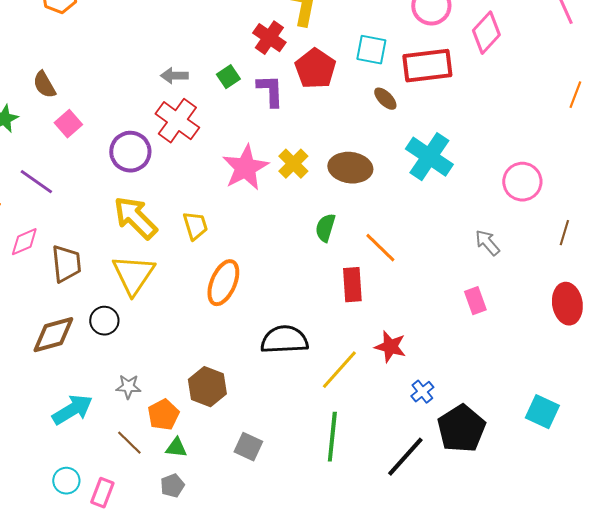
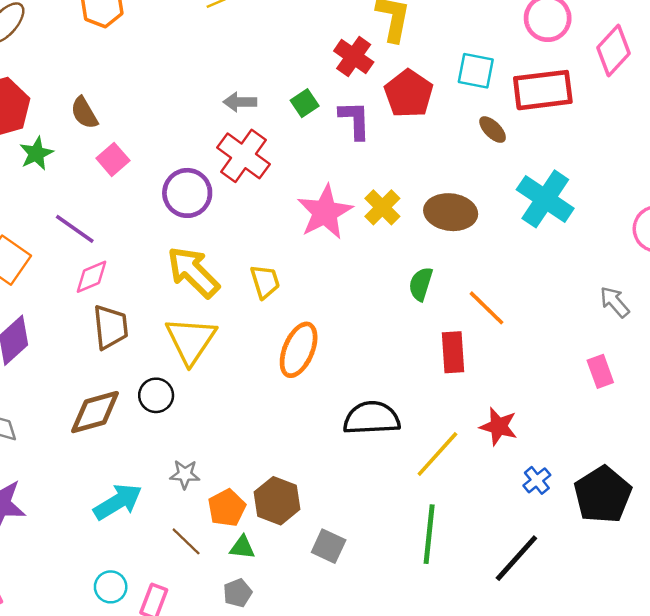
pink diamond: (24, 242) -> (91, 277), moved
brown hexagon: (207, 387) -> (277, 501), moved
black pentagon: (461, 429) -> (603, 495), moved

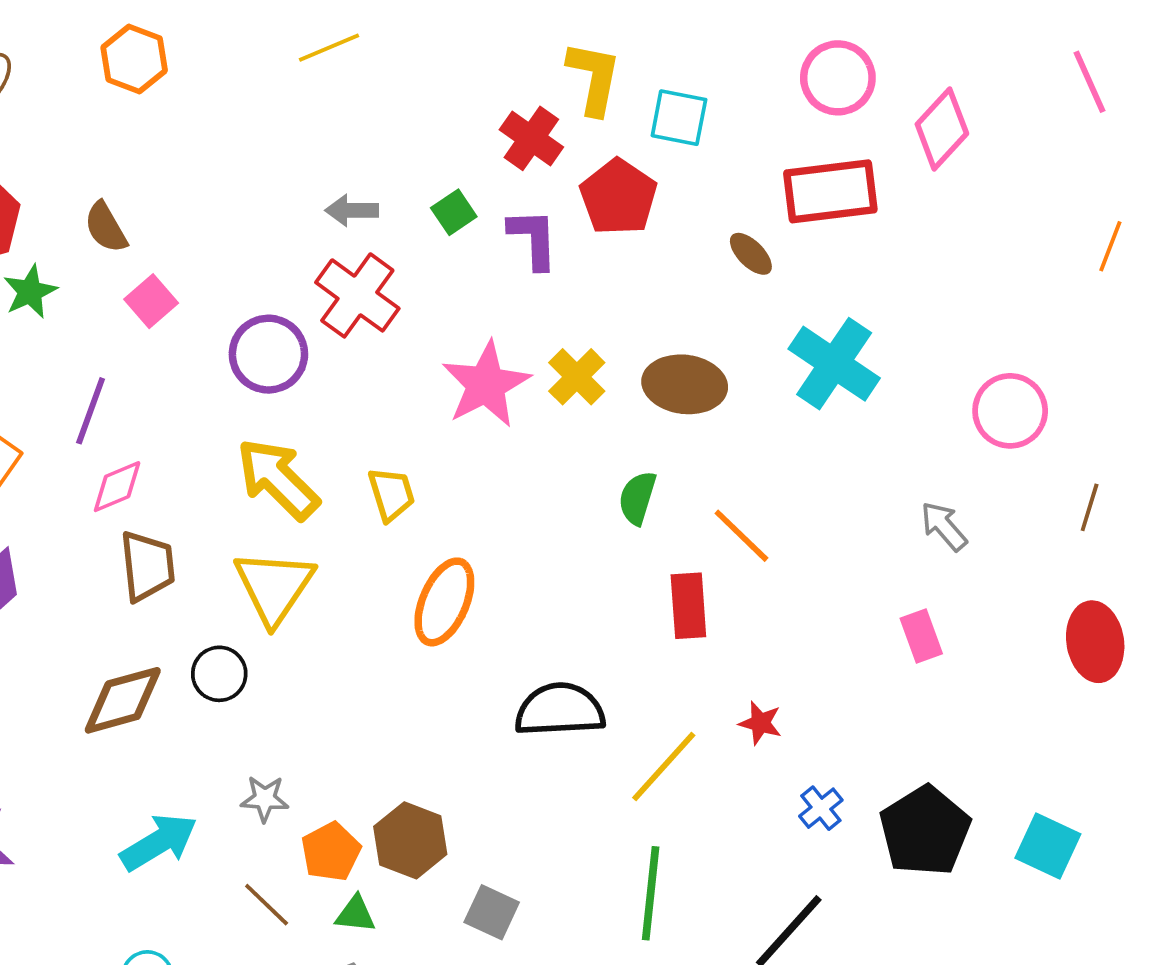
cyan square: (476, 71) -> (679, 118), moved
purple line: (75, 229) -> (91, 411), turned 75
red star: (499, 426) -> (760, 723), size x0.7

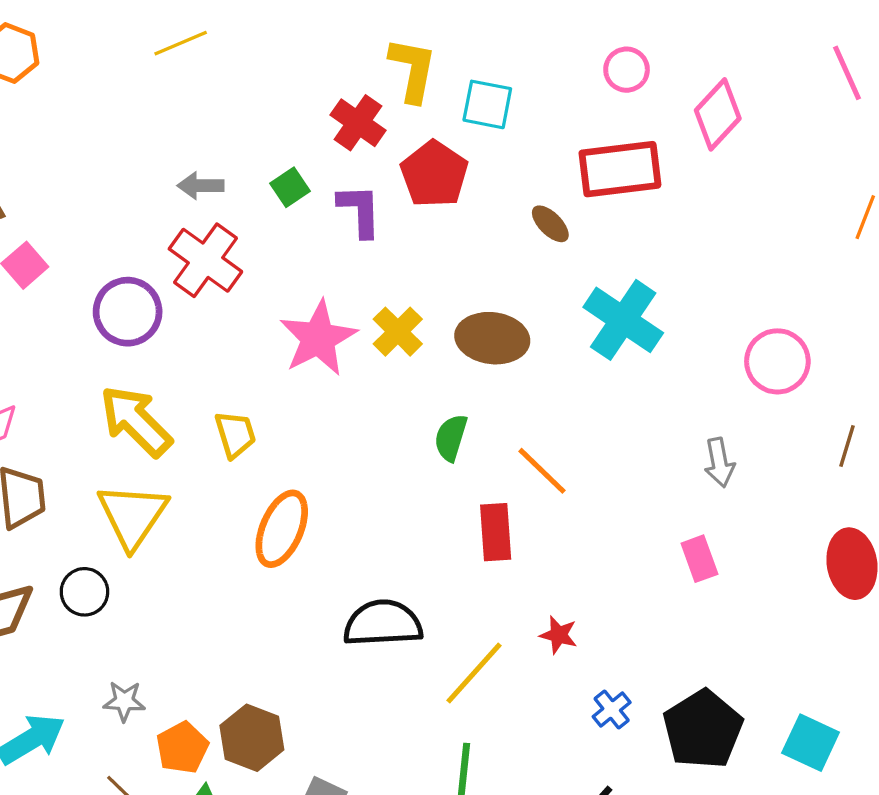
pink circle: (838, 78) -> (627, 70), size x0.7
gray arrow: (944, 526) -> (719, 462), turned -150

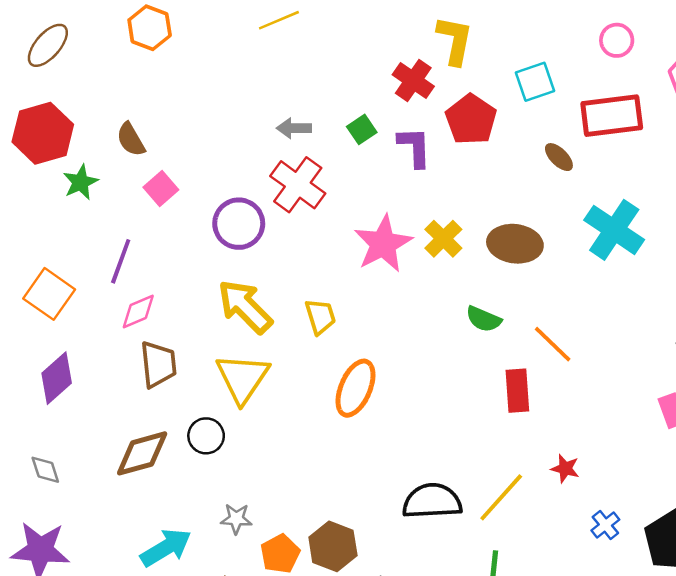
cyan square: (487, 104) -> (535, 82), moved, turned -30
green semicircle: (451, 438) -> (484, 319), turned -84
black semicircle: (383, 623) -> (432, 501), moved

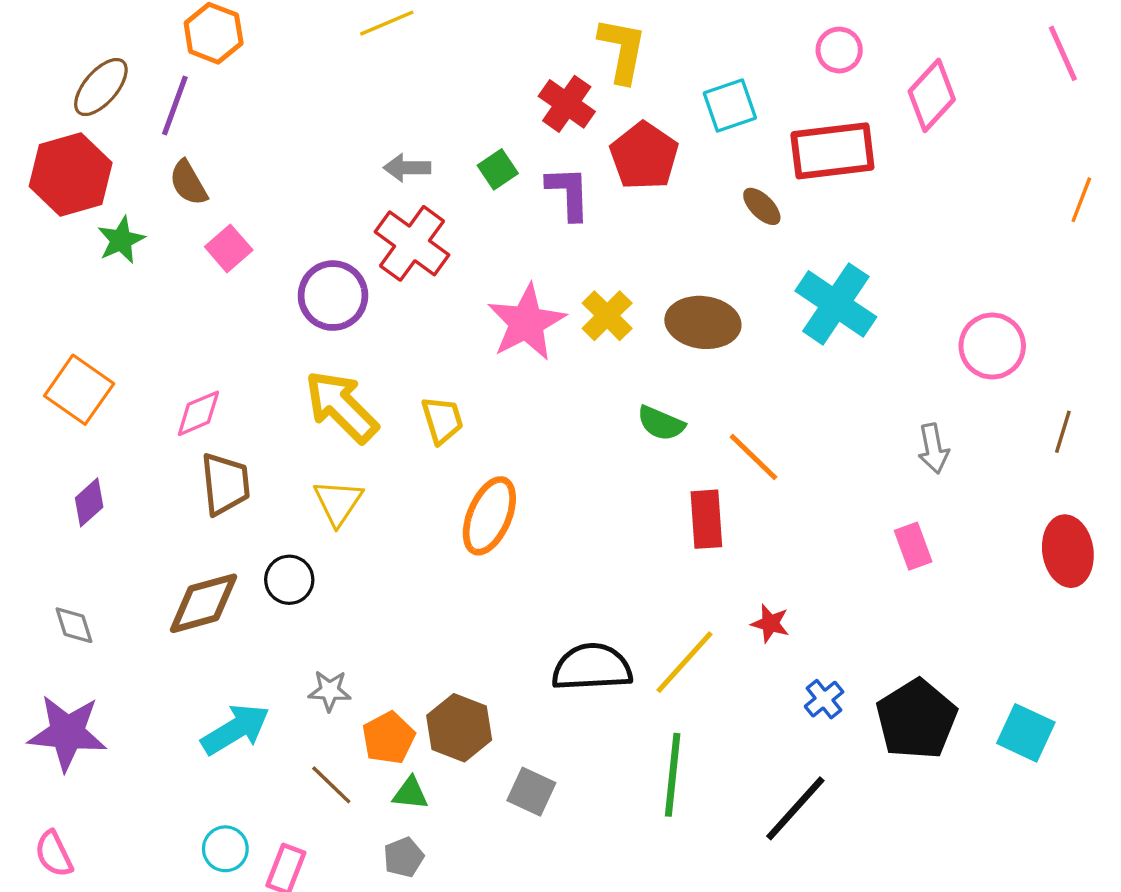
brown ellipse: (48, 45) -> (101, 87), moved
purple line: (121, 261) -> (175, 106), moved
purple diamond: (57, 378) -> (89, 502), size x0.7
yellow triangle: (242, 378) -> (338, 502), size x0.7

